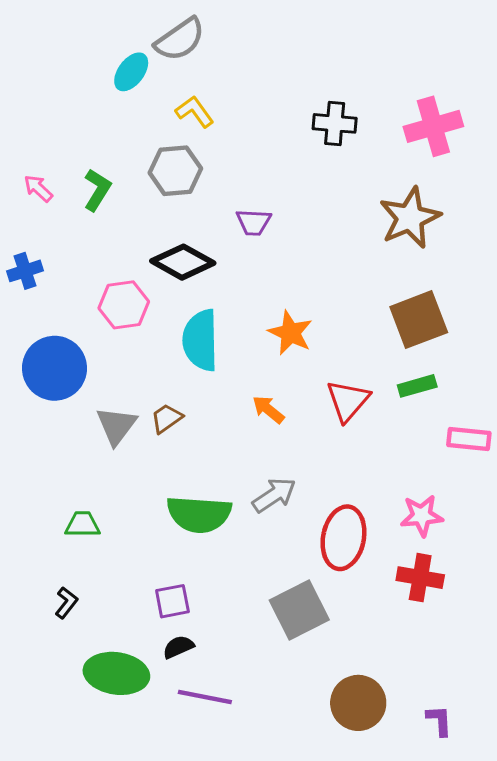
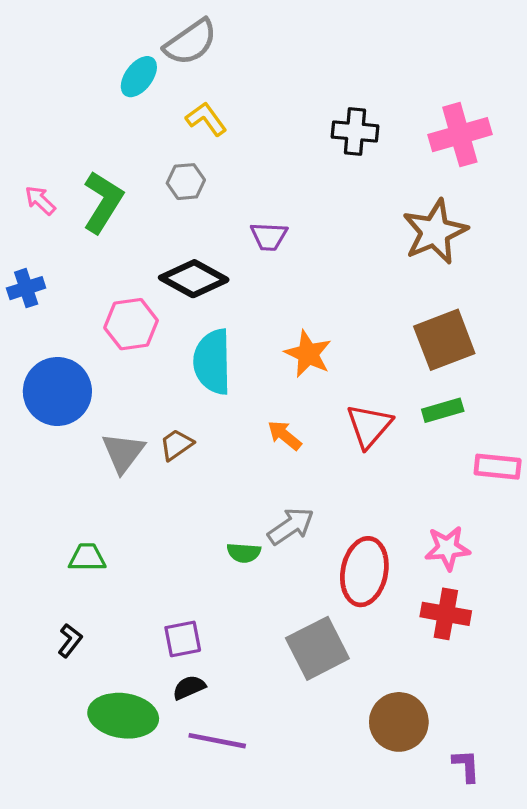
gray hexagon: (175, 171) -> (186, 182), size x0.7
green L-shape: (97, 190) -> (103, 202), size x1.4
green semicircle: (199, 514) -> (244, 553), moved, size x0.5
brown circle: (358, 703) -> (399, 722), moved

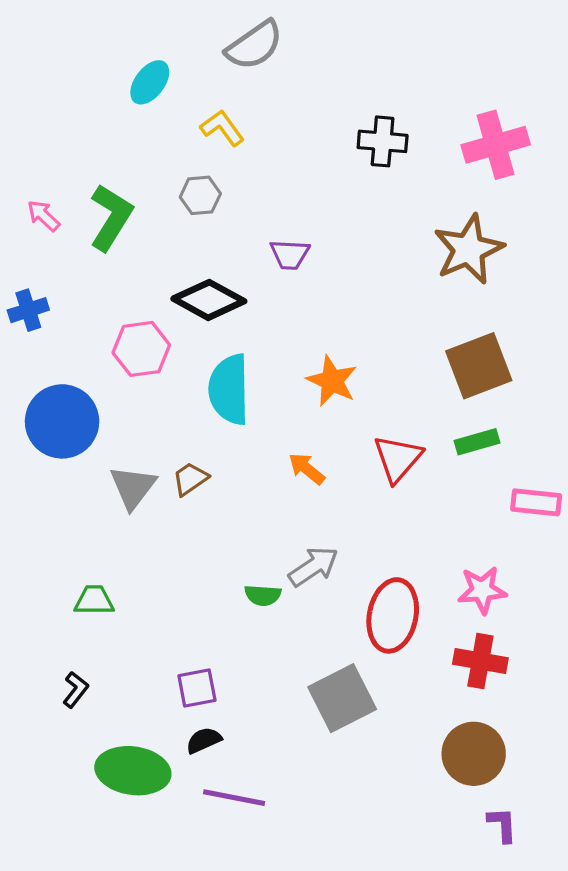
gray semicircle: (191, 42) -> (254, 45), moved
brown circle: (399, 722) -> (474, 754), moved

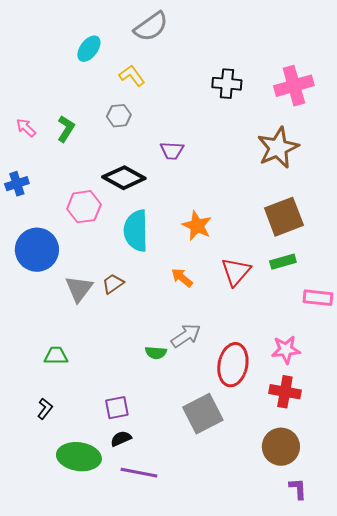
green L-shape: (111, 217) -> (66, 129), size x0.7

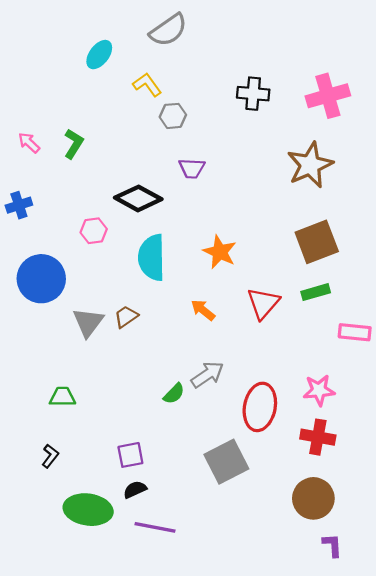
gray hexagon: (119, 116) -> (173, 116), moved
pink hexagon: (84, 207) -> (94, 231), size x0.7
green semicircle: (156, 353) -> (174, 394), turned -50

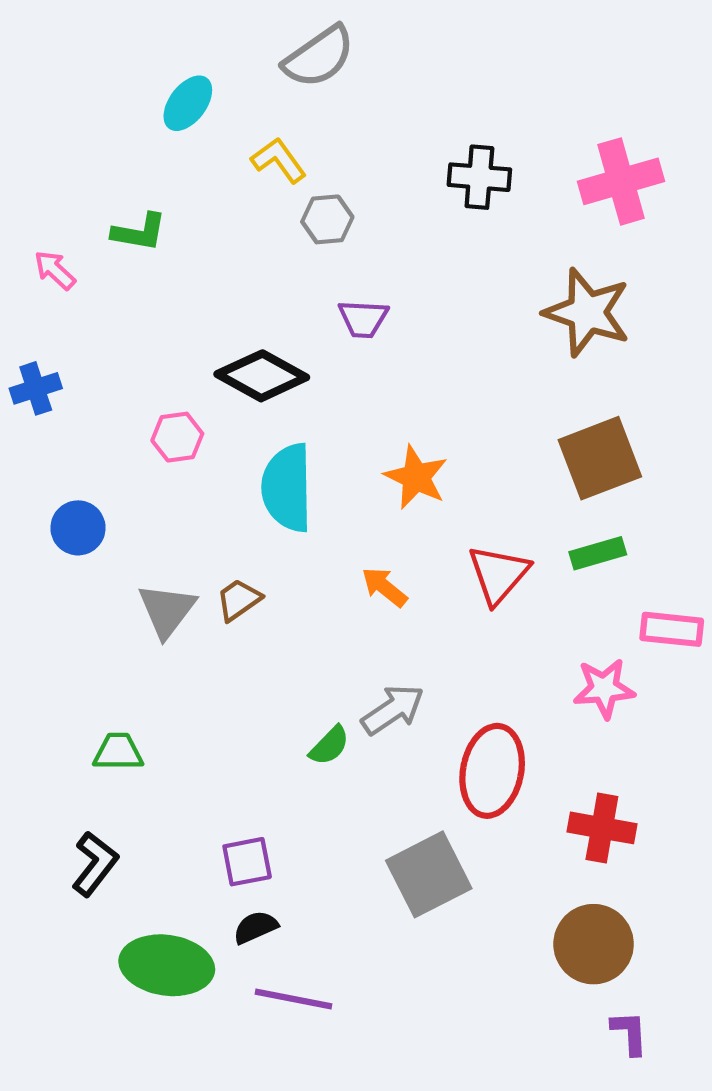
green L-shape: (74, 144) -> (139, 232), moved, turned 68
brown star: (310, 165) -> (587, 312), turned -30
blue circle: (41, 279) -> (78, 528), size x0.6
pink star: (319, 390) -> (604, 688), moved
black L-shape: (50, 456) -> (95, 864), size x1.4

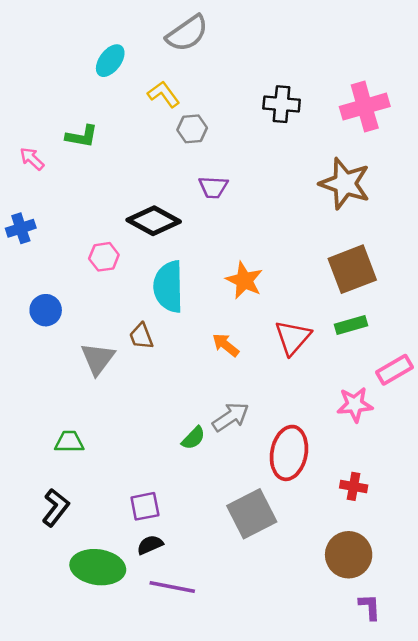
brown trapezoid: (239, 600) -> (141, 336), moved, turned -76
pink rectangle: (672, 629) -> (395, 370), turned -36
red cross: (602, 828) -> (354, 486), size x0.7

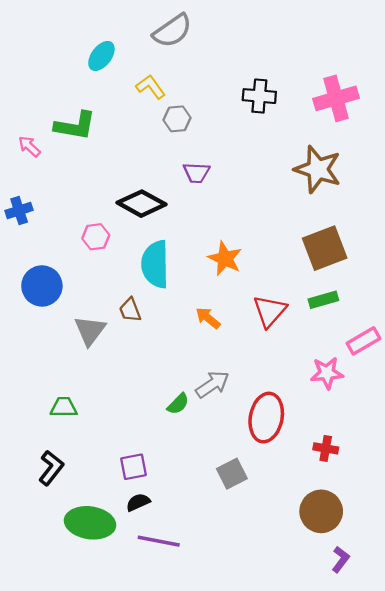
green L-shape: (82, 136) -> (75, 126), size x1.4
blue circle: (46, 310) -> (42, 286), size x1.4
gray square: (252, 514) -> (232, 474), size x0.7
purple L-shape: (370, 607) -> (341, 559), turned 40

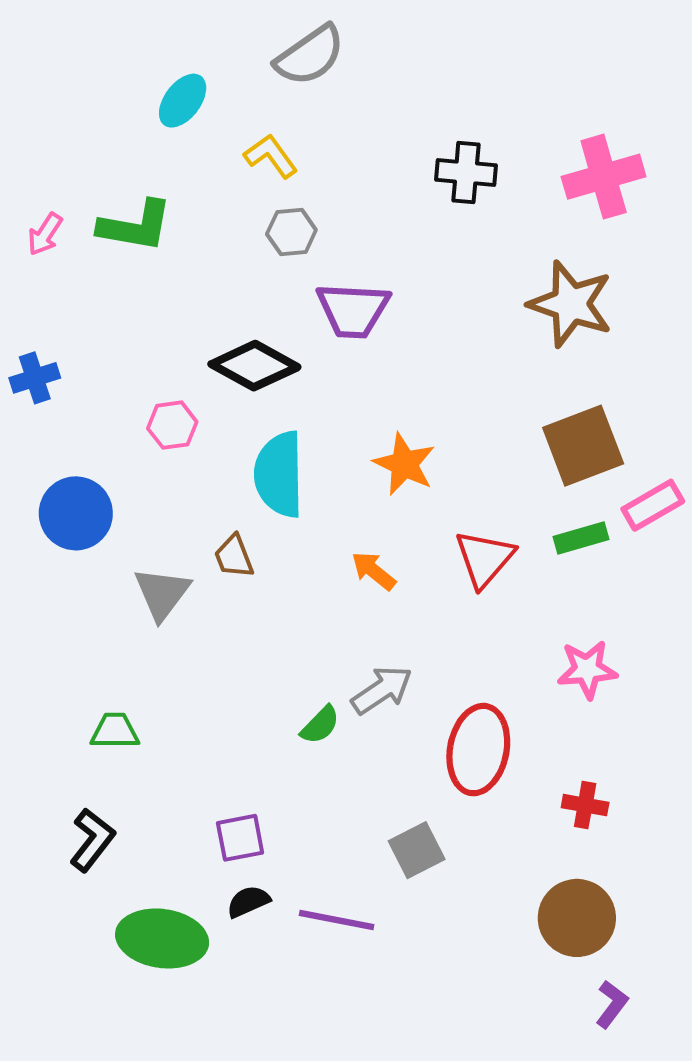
gray hexagon: (177, 119) -> (291, 232), moved
pink arrow: (29, 146) -> (45, 234), moved, turned -100
purple trapezoid: (196, 173) -> (353, 310), size x1.5
pink rectangle: (363, 341) -> (653, 505), moved
purple line: (159, 541) -> (337, 920), moved

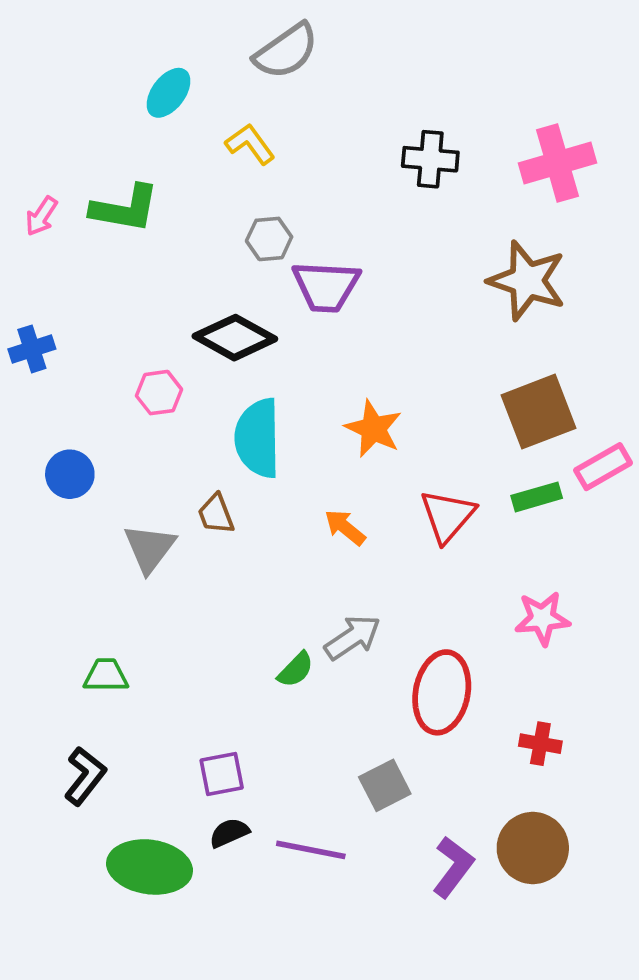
gray hexagon: (291, 232) -> (269, 239), moved
blue circle: (76, 513) -> (70, 474), size x0.7
purple L-shape: (612, 1004) -> (453, 867), moved, size x1.4

